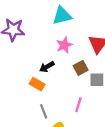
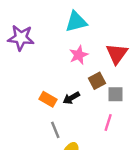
black arrow: (47, 67) -> (71, 98), moved
pink line: (78, 105) -> (108, 123), moved

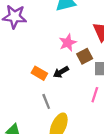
pink star: (79, 55) -> (68, 43), moved

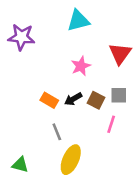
brown square: (85, 56) -> (96, 100), moved, turned -35

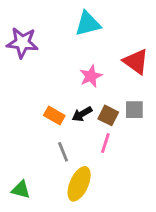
red triangle: (120, 53) -> (136, 62), turned -30
pink line: (111, 124) -> (105, 143), moved

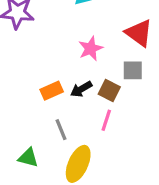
gray square: (134, 110) -> (133, 70), moved
orange rectangle: (54, 115) -> (52, 91), turned -54
green triangle: (21, 190) -> (28, 158), moved

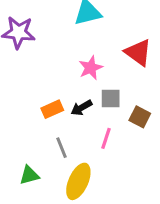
gray square: (133, 70) -> (111, 98), moved
brown square: (109, 91) -> (140, 117), moved
green triangle: (28, 158) -> (29, 175), turned -30

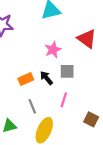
black arrow: (81, 108) -> (46, 78), turned 80
brown square: (140, 117) -> (91, 119), moved

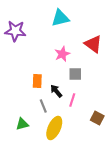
black arrow: (46, 78) -> (56, 91), moved
orange rectangle: (26, 79) -> (37, 81), turned -64

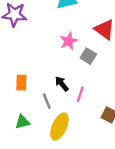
gray square: (75, 74) -> (88, 56), moved, turned 32
orange rectangle: (37, 81) -> (21, 83), moved

